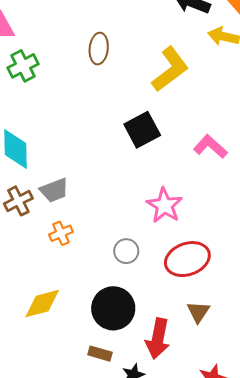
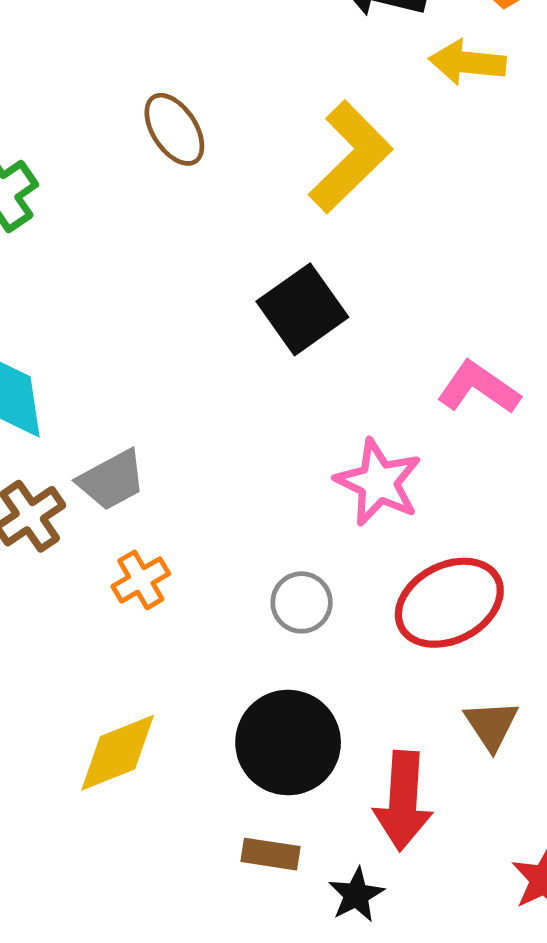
brown ellipse: (99, 49) -> (174, 129), turned -32
pink L-shape: (210, 147) -> (478, 388), moved

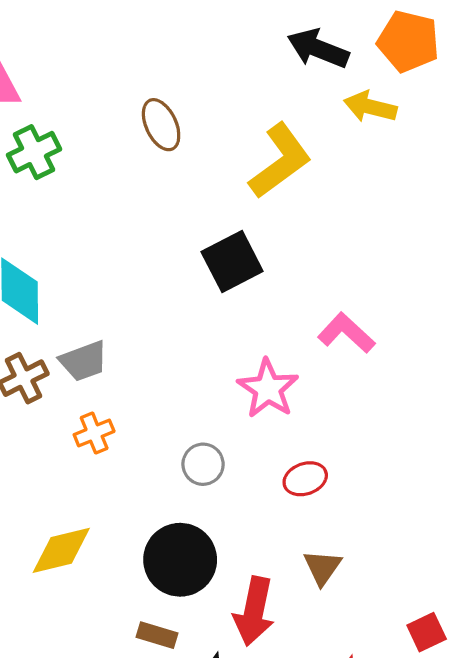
red ellipse: (449, 603) -> (305, 479), size x0.6

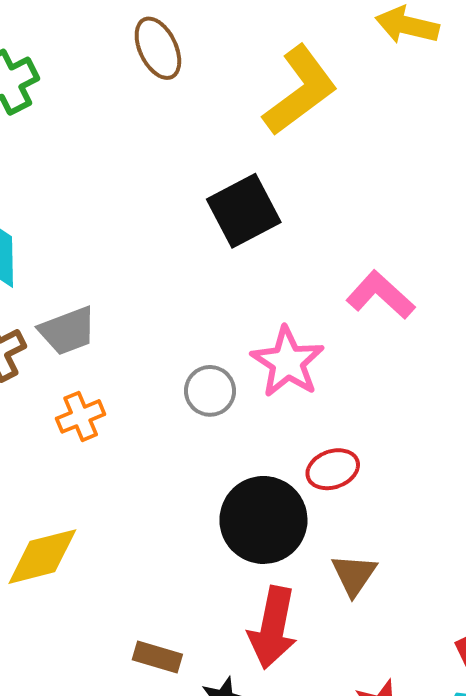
gray circle: (203, 464) -> (210, 391), moved
black circle: (180, 560) -> (263, 520), moved

